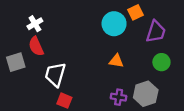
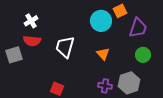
red semicircle: (36, 46) -> (32, 41), turned -60
orange triangle: (116, 61) -> (103, 54), turned 40
white trapezoid: (55, 75) -> (65, 47), moved

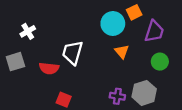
white cross: (31, 21) -> (28, 31), moved
red semicircle: (32, 41) -> (49, 68), moved
orange triangle: (103, 54) -> (122, 51), moved

